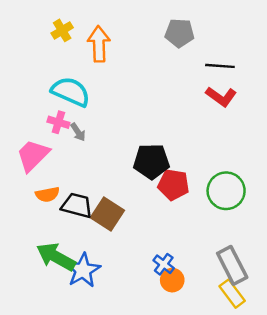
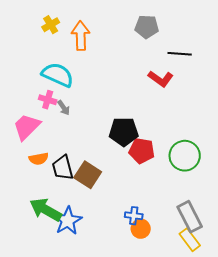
red L-shape: (221, 97) -> (161, 79), moved
black trapezoid: (77, 205) -> (63, 168), turned -120
blue cross: (164, 264) -> (134, 216), turned -30

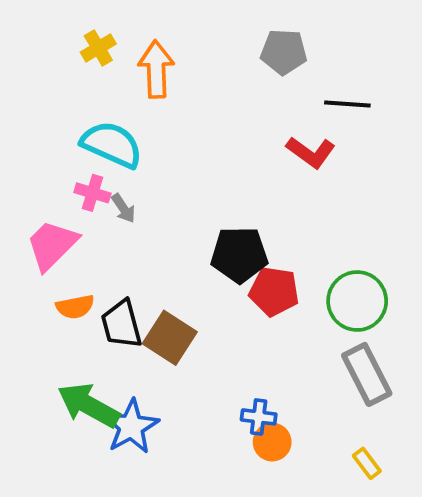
gray rectangle: (190, 217) -> (367, 374), moved
yellow rectangle: (190, 240) -> (367, 463), size x0.7

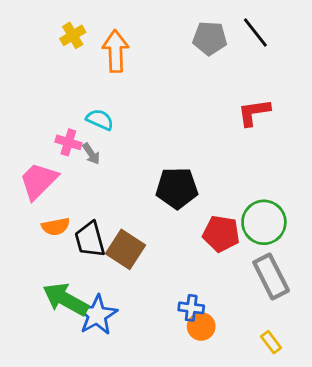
black line: (347, 104) -> (255, 33), moved, turned 48
cyan semicircle: (112, 145) -> (100, 120), moved, size x0.6
red L-shape: (311, 152) -> (254, 112), moved, turned 136
red pentagon: (274, 291) -> (221, 234), moved

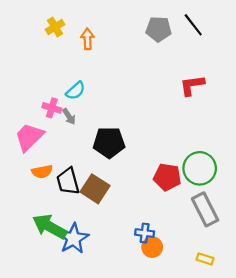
orange arrow: (116, 51) -> (87, 39), size x0.7
cyan semicircle: (100, 120) -> (76, 91), turned 114
black pentagon: (177, 188) -> (109, 142), moved
yellow rectangle: (271, 342) -> (205, 259), turned -35

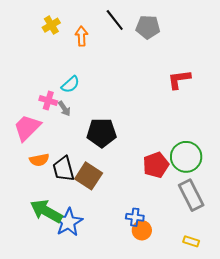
black line: (193, 25) -> (115, 20), moved
red pentagon: (167, 177) -> (156, 165), turned -30

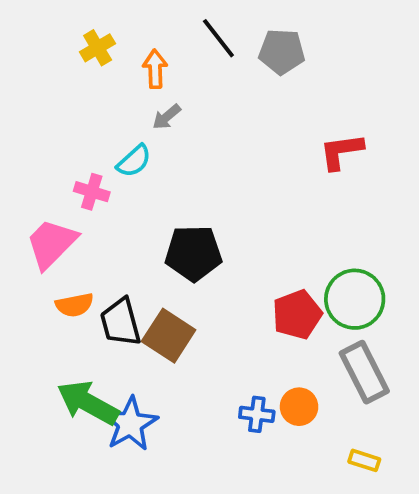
gray arrow: (64, 109) -> (167, 117), moved, turned 84
orange circle: (142, 230) -> (299, 407), moved

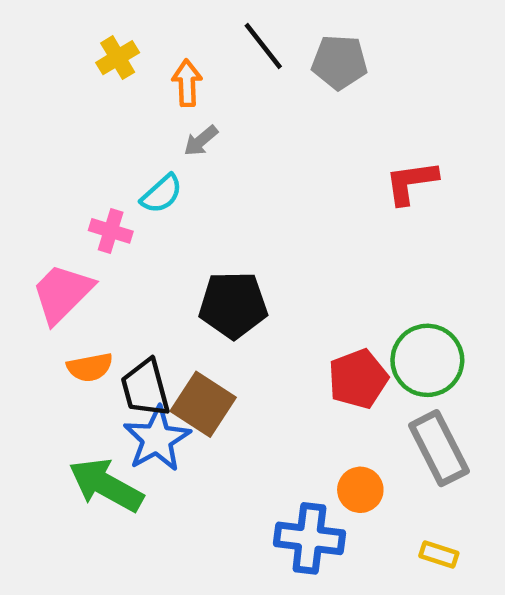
blue cross: (257, 414) -> (309, 538), moved, size x1.6
blue star: (130, 424) -> (157, 439), moved

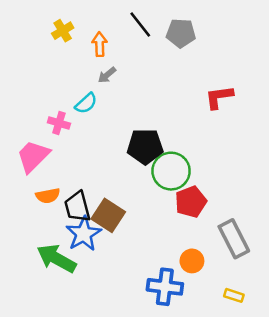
black pentagon: (233, 305) -> (145, 146), moved
green circle: (427, 360) -> (171, 171), moved

